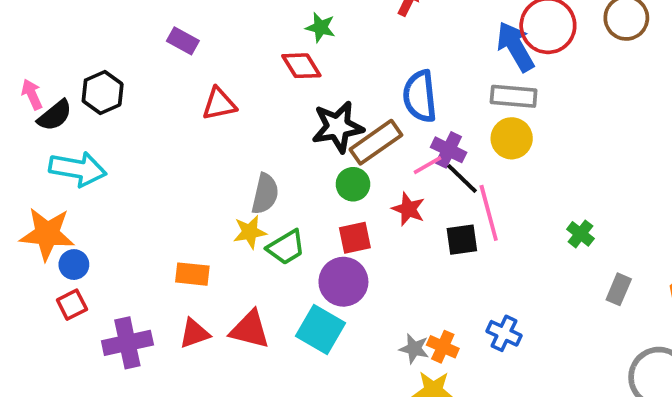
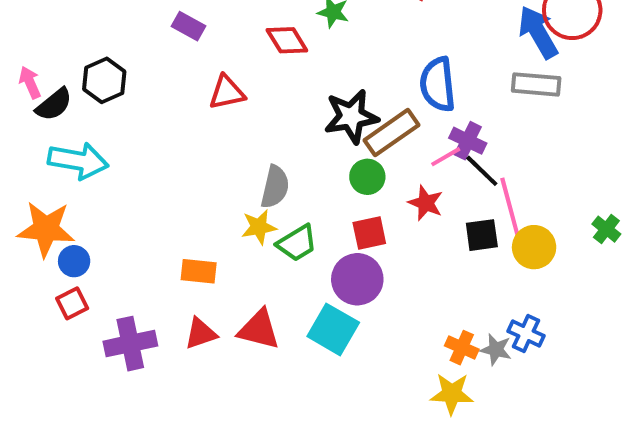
red diamond: (301, 66) -> (287, 40), moved
yellow circle: (512, 138) -> (534, 247), moved
gray star: (414, 349) -> (496, 350), moved

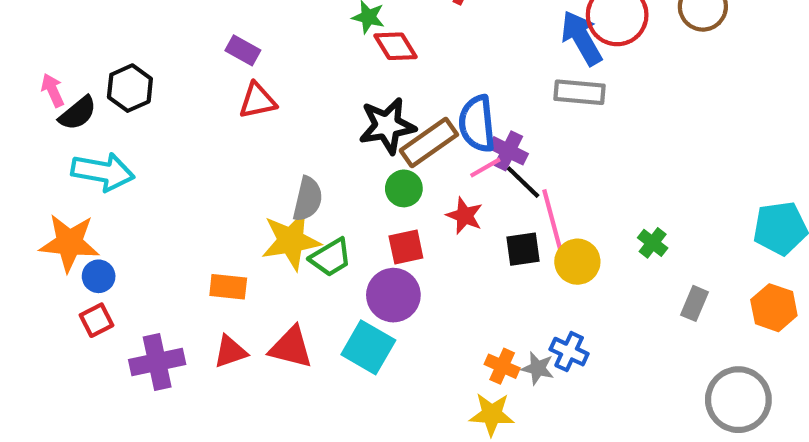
purple rectangle: (189, 26) -> (243, 50), moved
red diamond: (287, 40) -> (395, 46), moved
blue semicircle: (438, 84) -> (477, 124), moved
yellow star: (259, 227) -> (291, 241), size x1.6

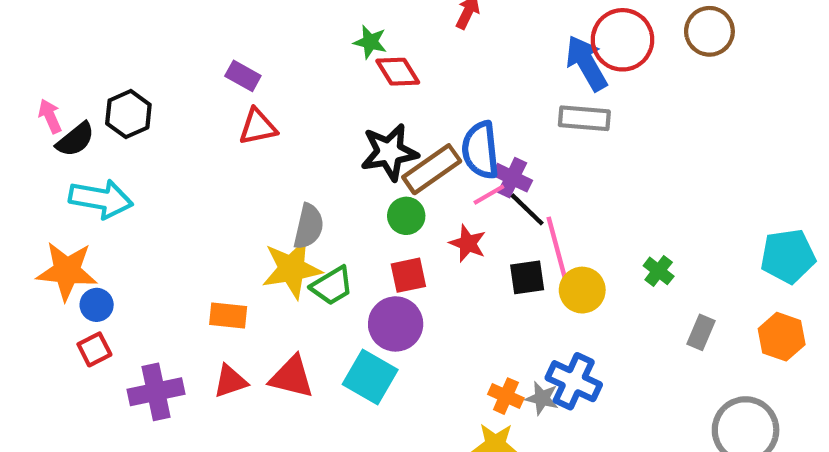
blue cross: (569, 352) -> (574, 381), size x1.4

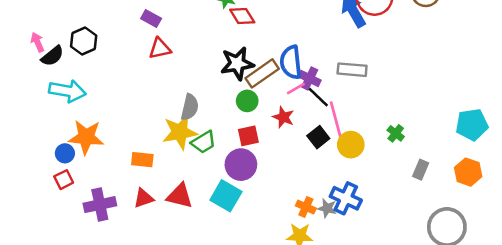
gray rectangle: (584, 118) -> (352, 70), moved
orange star: (67, 271) -> (86, 137), moved
black square: (527, 277) -> (318, 137), turned -30

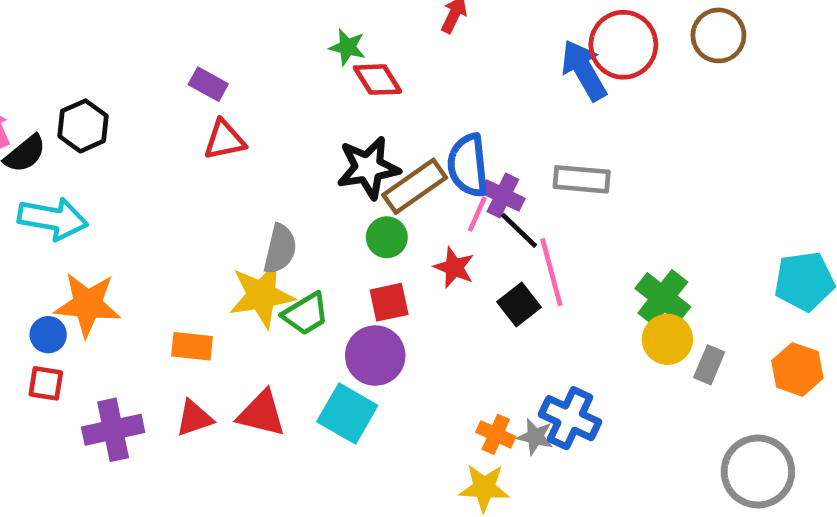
pink line: (296, 88) -> (477, 214), turned -36
green cross: (396, 133) -> (663, 298), size x1.6
yellow circle: (351, 145) -> (667, 339), moved
red square: (64, 180) -> (46, 383), turned 36

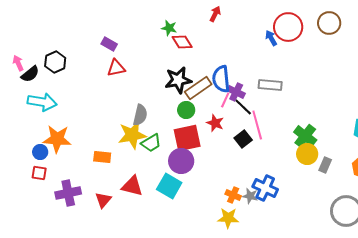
blue arrow: (584, 70) -> (271, 38), size x0.6
red square: (389, 302) -> (187, 138), size x1.6
red triangle: (194, 418) -> (103, 200), moved, turned -30

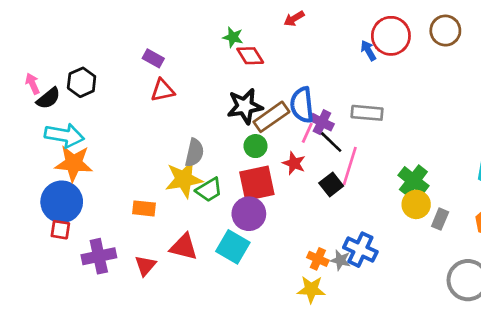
red arrow: (215, 14) -> (294, 19), turned -147
pink line: (257, 125) -> (350, 166), turned 32
orange star: (57, 139) -> (74, 163), moved
blue circle: (40, 152) -> (62, 202), size x2.0

